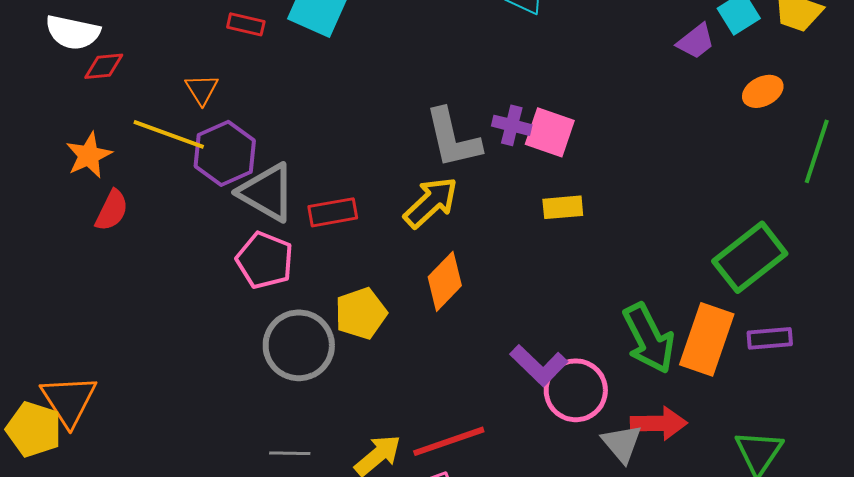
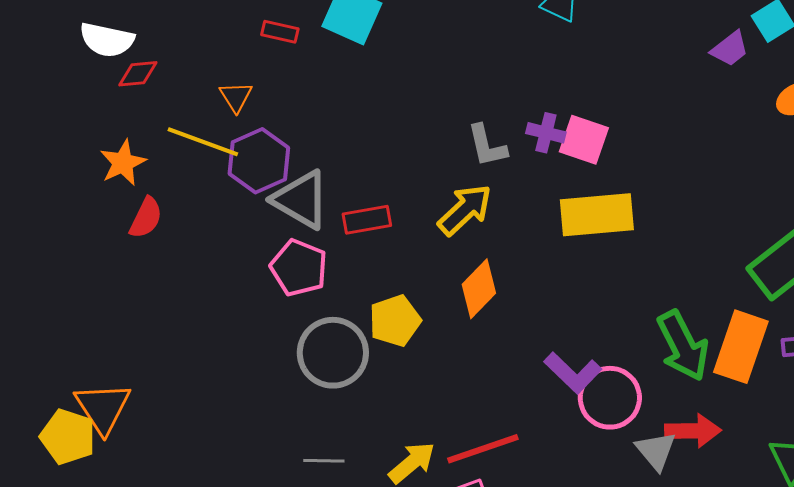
gray L-shape: (453, 138) -> (487, 146), size x0.7
yellow rectangle: (563, 207) -> (597, 215), size x1.8

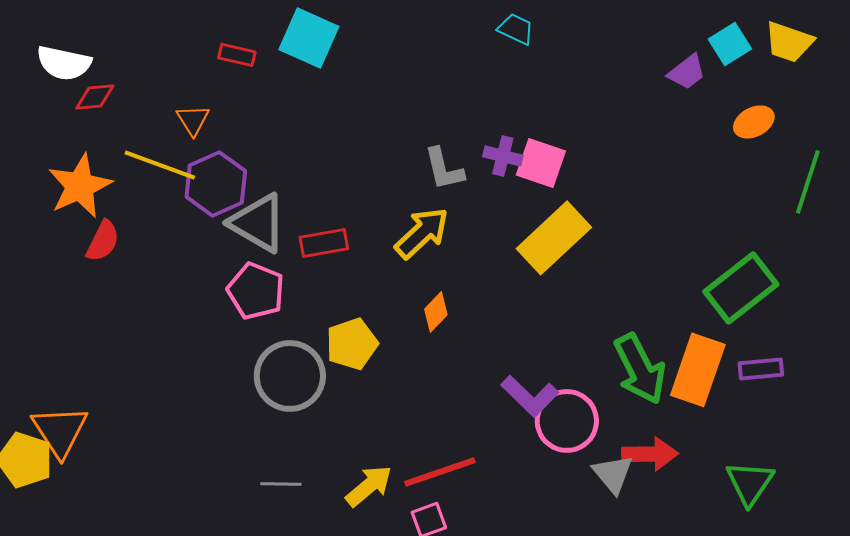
orange star: (123, 163) -> (80, 186), size x1.4
yellow rectangle: (597, 215) -> (554, 238), turned -38
orange diamond: (479, 289) -> (436, 312), size x0.7

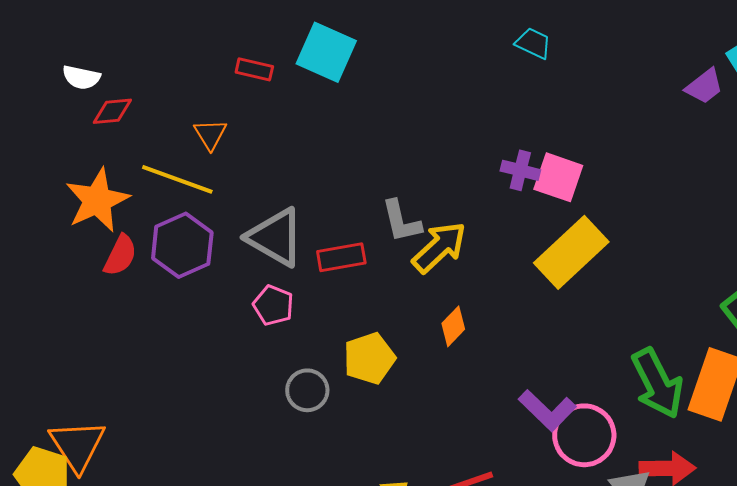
white semicircle: (64, 63) -> (81, 77), size x0.7
gray L-shape: (444, 169) -> (401, 221), moved
purple hexagon: (216, 184) -> (182, 245), moved
pink pentagon: (256, 291) -> (273, 305), size x0.7
gray circle: (290, 376) -> (307, 390), size x0.6

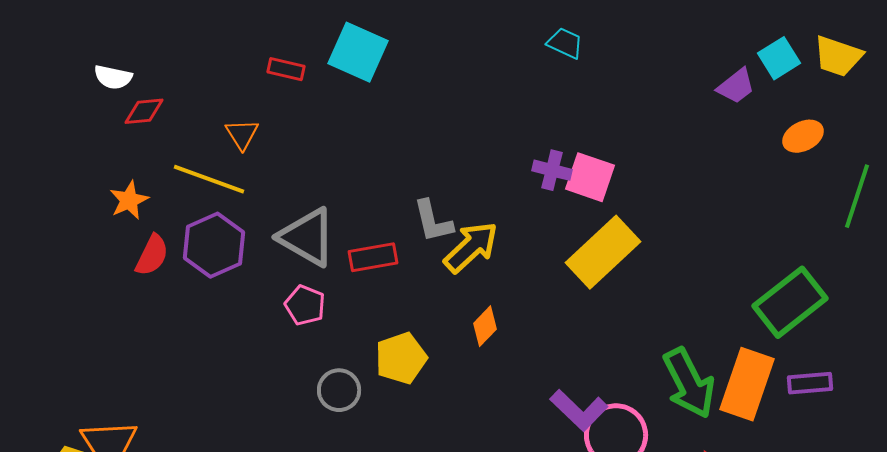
orange star: (97, 200) -> (129, 200), size x0.6

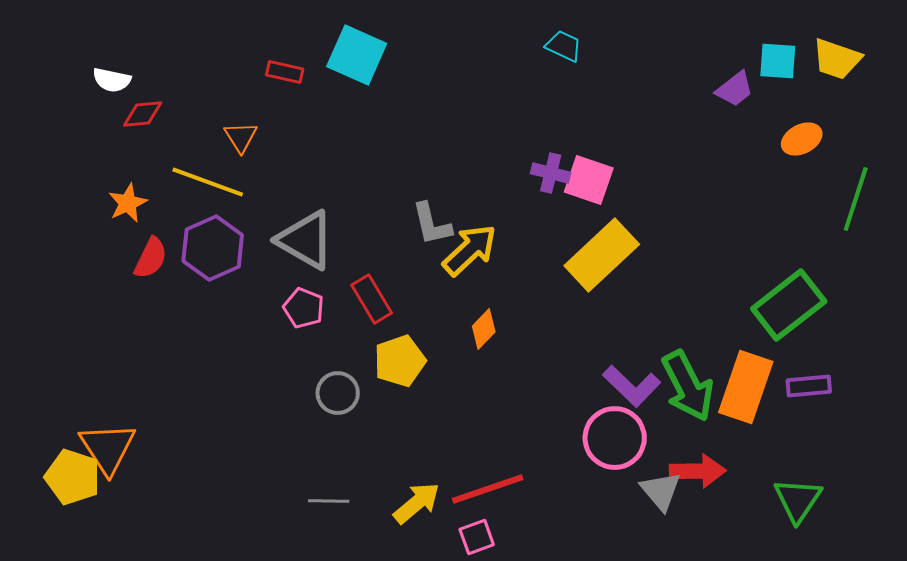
cyan square: (779, 58) -> (778, 61), turned 36
red rectangle: (373, 257) -> (372, 299), moved, turned 69
purple L-shape: (579, 410) -> (632, 386), moved

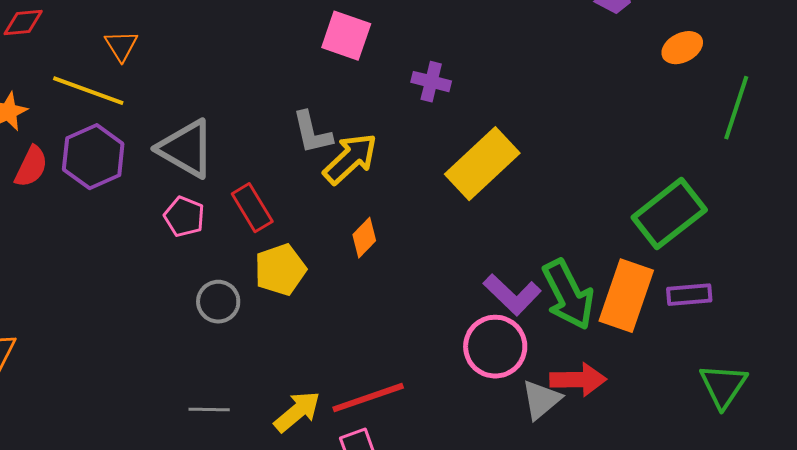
pink square: (589, 180) -> (346, 36), moved
gray triangle: (661, 491) -> (541, 400), turned 30
green triangle: (798, 500) -> (723, 386), moved

